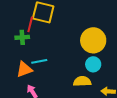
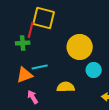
yellow circle: (93, 40) -> (80, 47), moved
yellow semicircle: (82, 81) -> (66, 87), moved

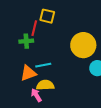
yellow square: (44, 18) -> (47, 16), size x0.7
yellow semicircle: (66, 87) -> (45, 85), moved

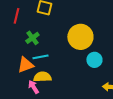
red line: (34, 28) -> (16, 16), moved
green cross: (26, 41) -> (32, 38), moved, turned -32

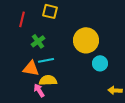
orange triangle: (25, 65) -> (31, 68), turned 30

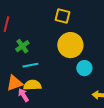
yellow square: (50, 11) -> (62, 16), moved
orange triangle: (31, 68) -> (14, 83), moved, turned -30

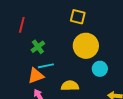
orange triangle: (14, 83) -> (36, 76), moved
yellow semicircle: (32, 85) -> (70, 86), moved

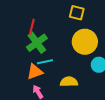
red line: (22, 25) -> (32, 27), moved
green cross: (38, 47) -> (37, 43), size x1.5

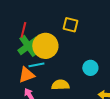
yellow square: (77, 13) -> (70, 25), moved
yellow circle: (85, 42) -> (45, 46), moved

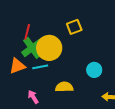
yellow square: (70, 25) -> (74, 27), turned -35
orange triangle: (26, 75) -> (17, 66), moved

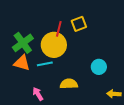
red line: (27, 32) -> (59, 29), moved
green cross: (32, 48) -> (23, 43), moved
orange triangle: (17, 66) -> (22, 63), turned 36

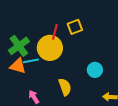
cyan line: (45, 64) -> (31, 61), moved
yellow semicircle: (69, 84) -> (65, 87), turned 72

